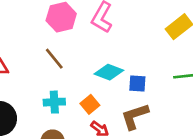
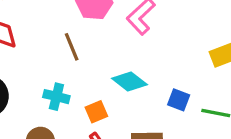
blue square: (137, 83) -> (179, 100), moved

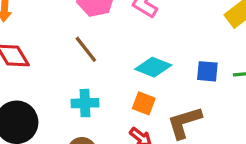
orange square: (96, 112) -> (144, 103), moved, turned -30

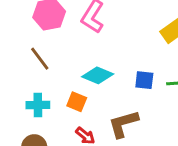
orange square: (144, 103) -> (77, 102), moved

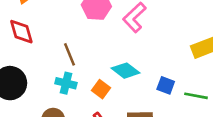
brown line: (40, 59) -> (69, 54), moved

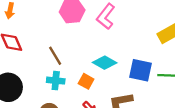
blue square: (166, 85) -> (141, 70), size x1.5

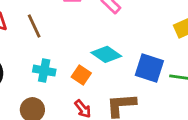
brown line: (55, 56) -> (34, 26), moved

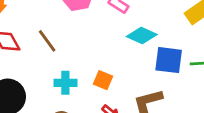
cyan diamond: (106, 54) -> (142, 35), moved

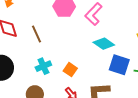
cyan cross: (65, 83) -> (43, 66), turned -35

